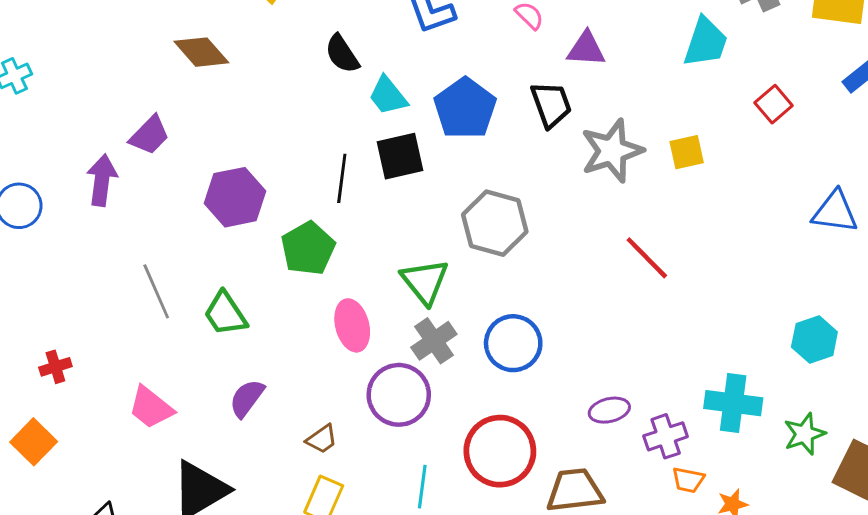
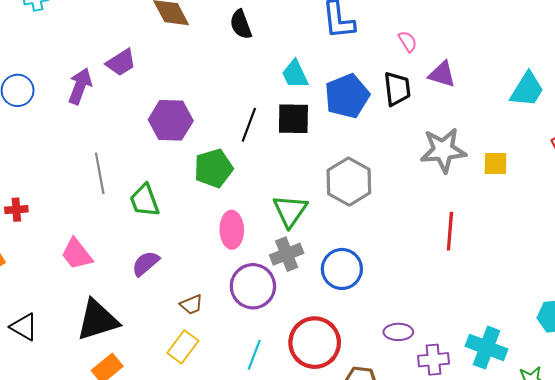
black semicircle: (342, 54) -> (241, 24), moved
black trapezoid: (551, 104) -> (397, 89), moved
red line: (647, 258) -> (450, 231), turned 36

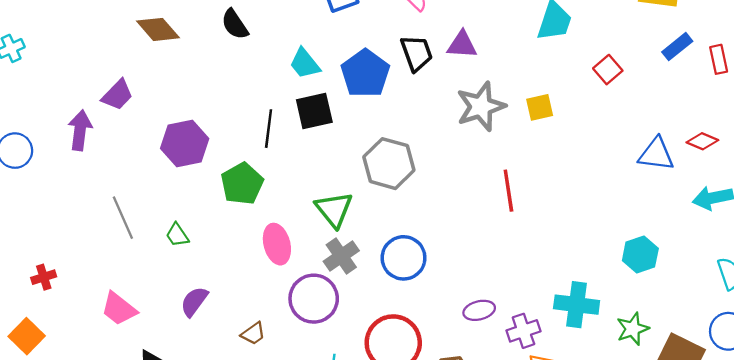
purple triangle: (442, 74) -> (462, 45), moved
green trapezoid: (145, 200) -> (177, 235), size x0.7

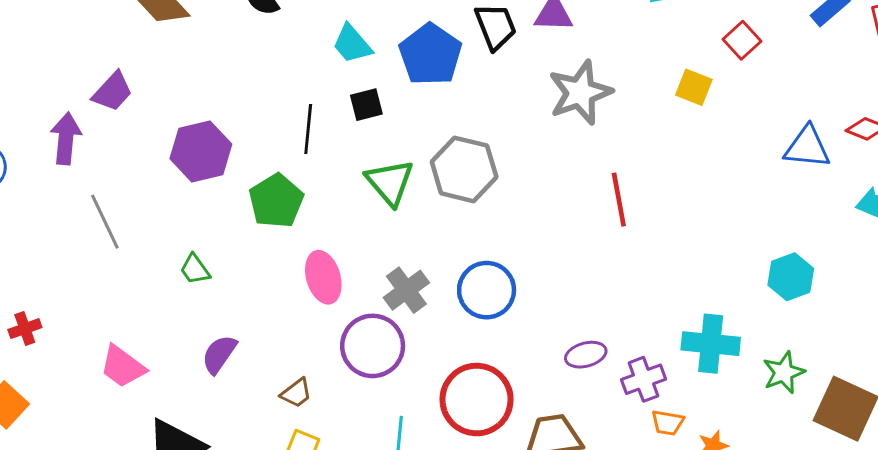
yellow square: (540, 107) -> (694, 87), moved, turned 36
black square: (314, 111) -> (366, 105), size x0.7
green triangle: (334, 209) -> (390, 182), moved
gray line: (123, 218) -> (105, 222), moved

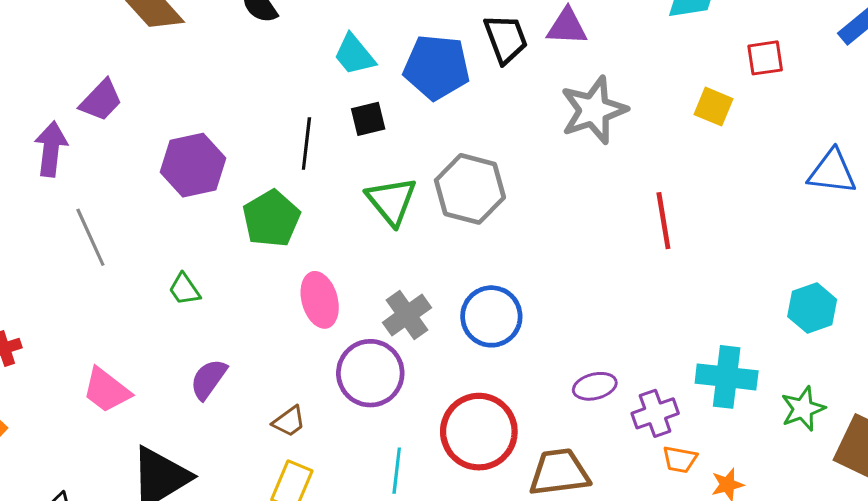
red square: (742, 40) -> (765, 58), turned 33
blue pentagon: (430, 54) -> (437, 67), turned -30
red line: (619, 200) -> (663, 221), moved

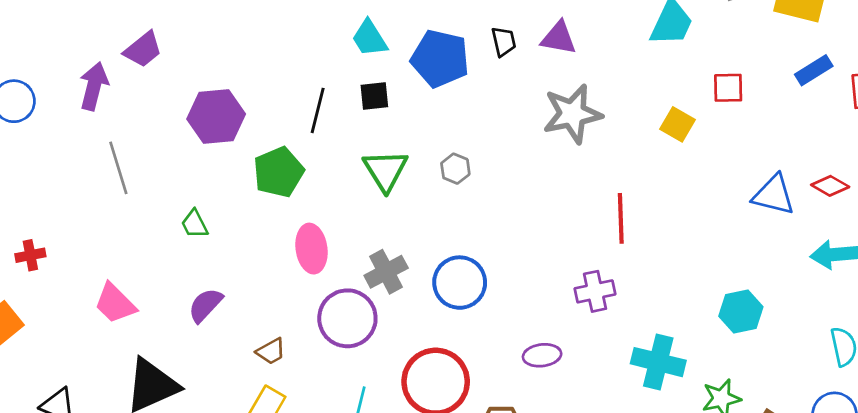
black trapezoid: (506, 39) -> (504, 42), size x0.7
gray hexagon: (470, 189) -> (455, 169), size x0.5
purple cross: (655, 413) -> (595, 291), moved

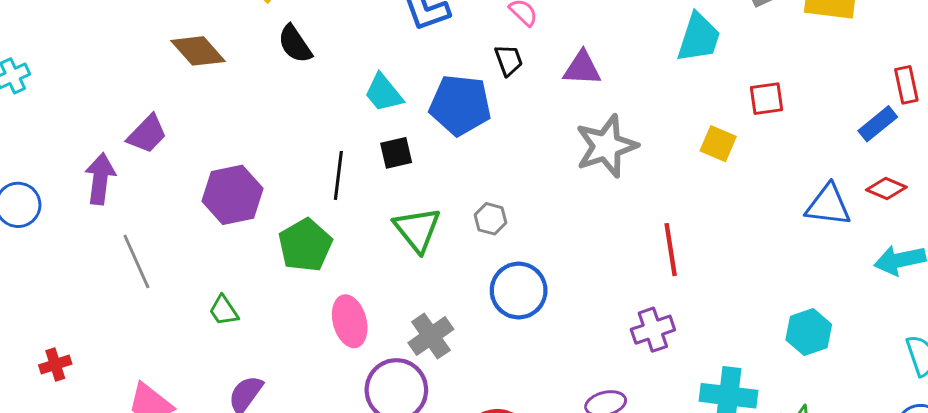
black trapezoid: (504, 42) -> (509, 60), moved
blue rectangle: (814, 70) -> (878, 124), moved
blue circle: (460, 283) -> (519, 291), moved

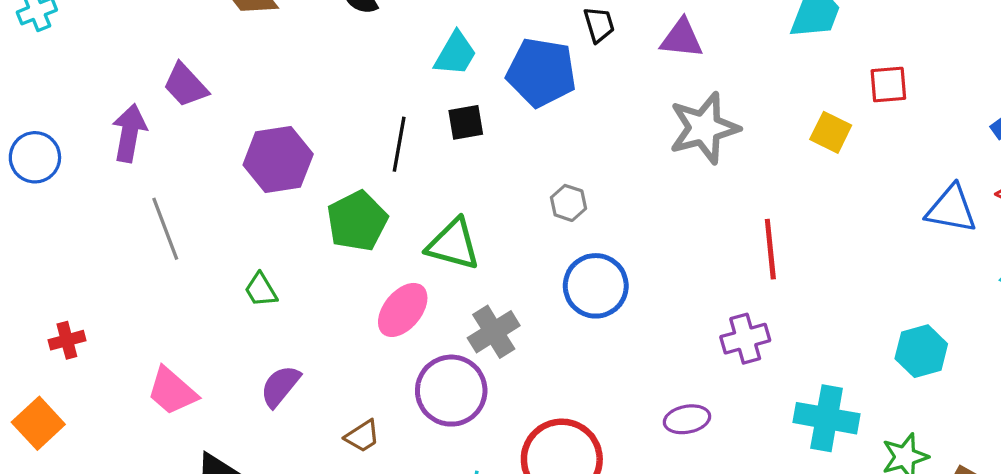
cyan trapezoid: (384, 93) -> (455, 54), turned -114
purple trapezoid: (147, 134) -> (185, 85), turned 90
green triangle: (417, 230) -> (453, 244), moved, turned -39
pink ellipse: (350, 321) -> (403, 310), turned 51

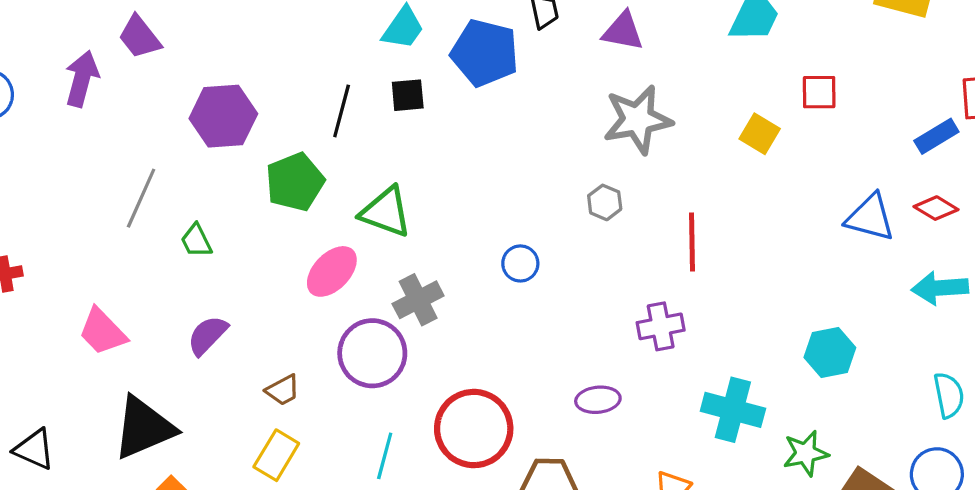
gray hexagon: (568, 203) -> (605, 202), moved
gray line: (165, 229) -> (141, 198), moved, turned 40
blue circle: (596, 286) -> (520, 263), size x0.6

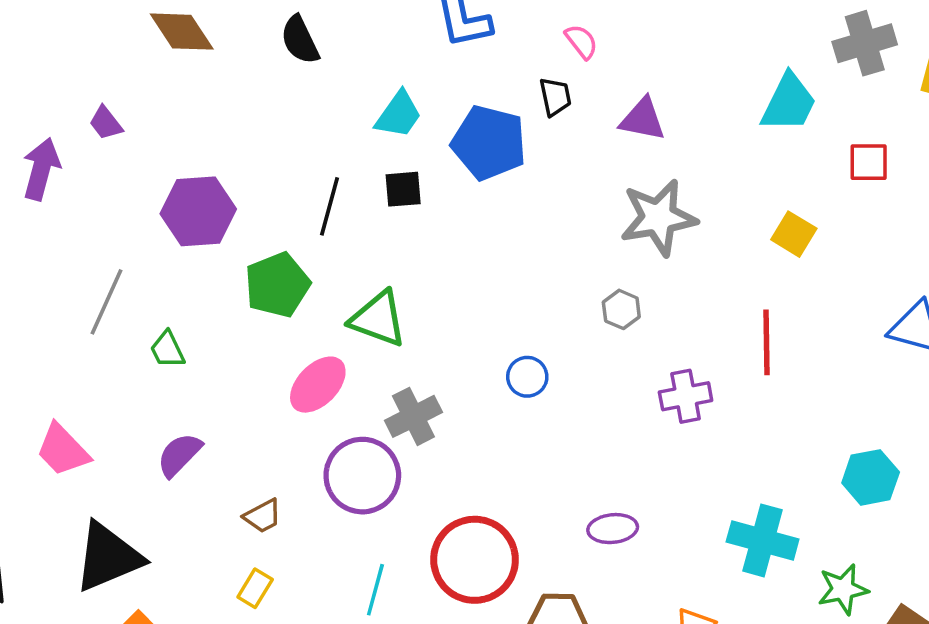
purple trapezoid: (140, 37) -> (106, 123), size x0.7
red square: (819, 92) -> (869, 162), moved
red line: (692, 242) -> (767, 342), moved
purple cross: (661, 326) -> (686, 396), moved
yellow rectangle: (276, 455) -> (255, 588), size x0.7

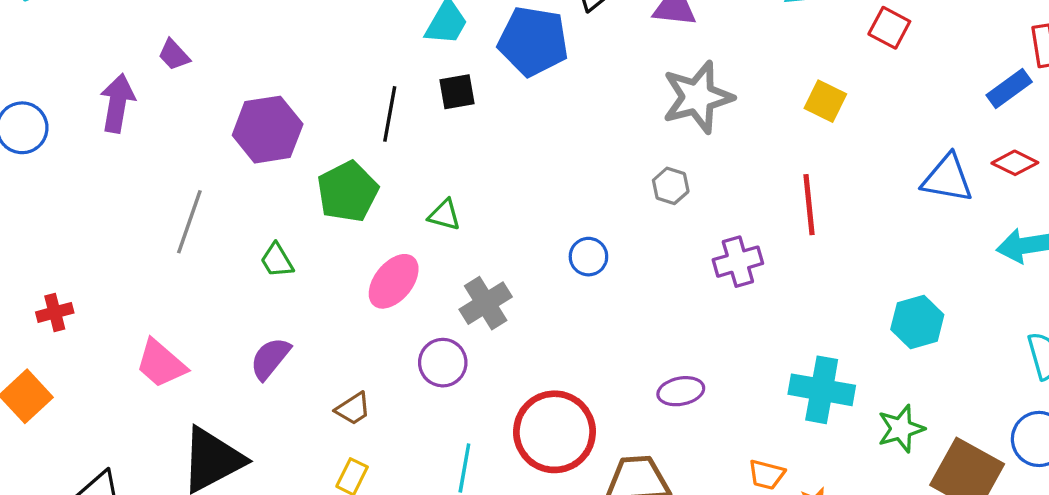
red square: (869, 162) -> (889, 28), turned 33
green triangle: (378, 319) -> (444, 215), size x0.6
green trapezoid: (167, 350) -> (277, 260), moved
purple circle: (362, 476) -> (443, 363), size x0.7

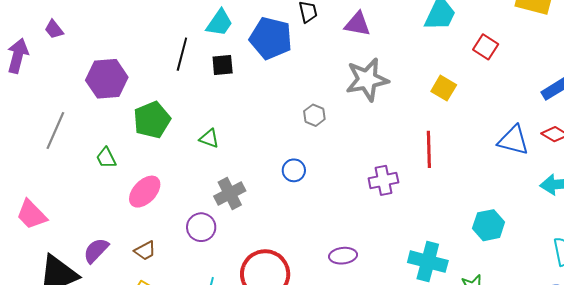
black line: (390, 114) -> (182, 54), moved
gray hexagon: (671, 186) -> (314, 115), moved
pink ellipse: (394, 281) -> (145, 192), moved
purple semicircle: (270, 358) -> (96, 250), moved

